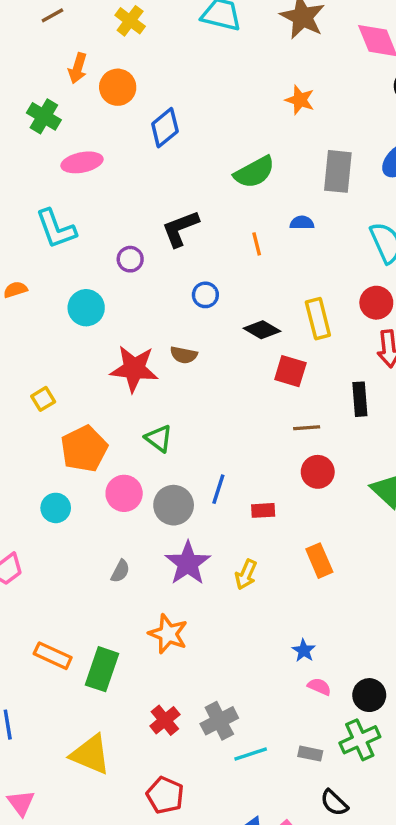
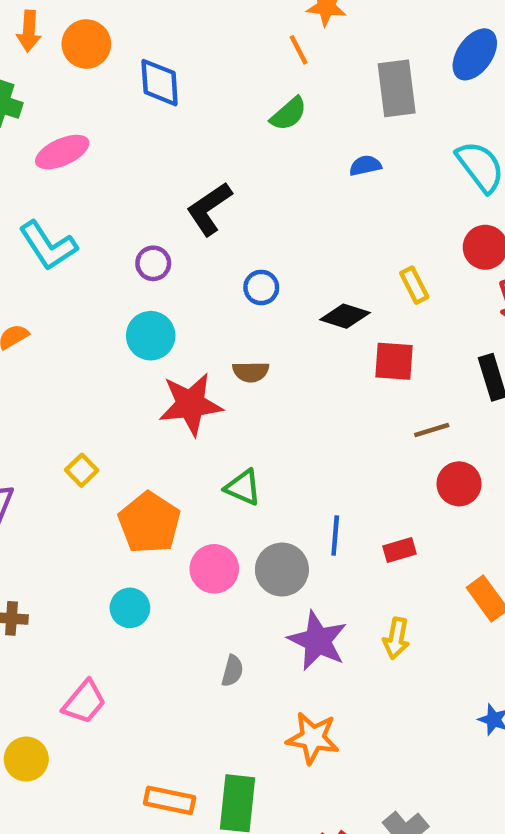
blue diamond: (165, 128) -> (160, 83), turned -42
green semicircle: (254, 172) -> (289, 114), size x0.7
orange line: (257, 244) -> (299, 50), moved
cyan circle: (86, 308) -> (151, 336), moved
yellow rectangle: (318, 319) -> (414, 285), size x0.7

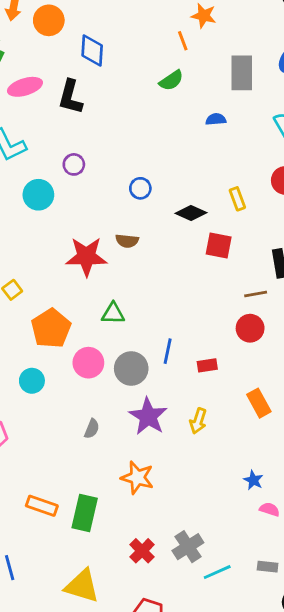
black L-shape: (209, 209) -> (70, 97), moved, turned -48
cyan circle: (151, 336) -> (38, 195), moved
brown line: (432, 430) -> (256, 294), moved
green triangle: (243, 487) -> (113, 313), turned -30

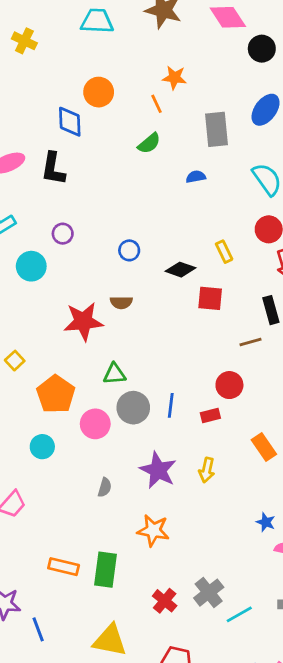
orange circle: (49, 20) -> (99, 92), moved
red circle: (250, 328) -> (229, 385), moved
gray circle: (131, 368) -> (133, 408), moved

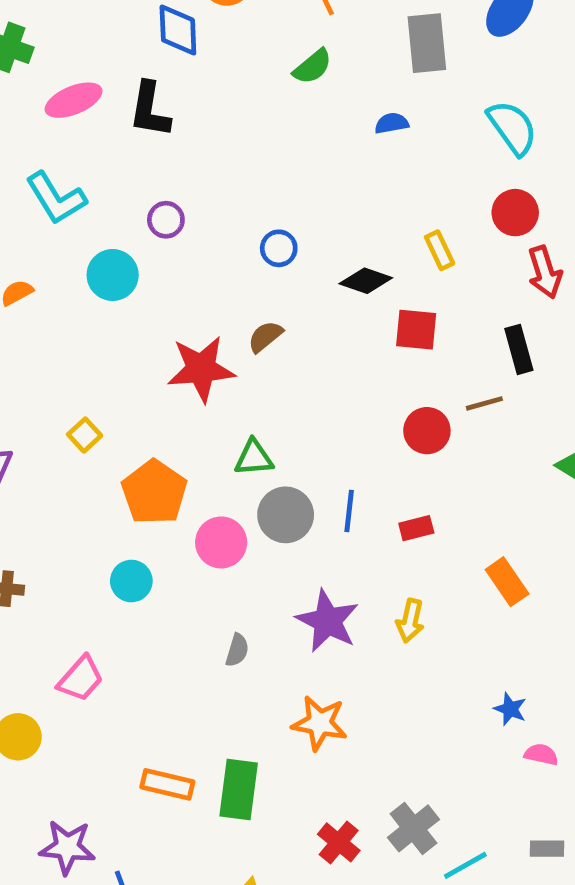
brown semicircle: (121, 302) -> (265, 337), turned 140
red circle: (229, 385) -> (427, 431), moved

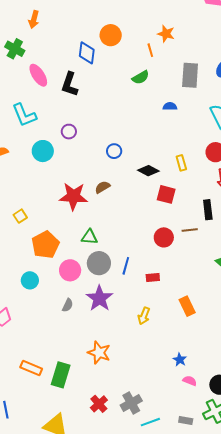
pink ellipse: (74, 100) -> (38, 75), turned 70
purple star: (328, 621) -> (99, 298), moved
gray semicircle: (237, 650) -> (68, 305), moved

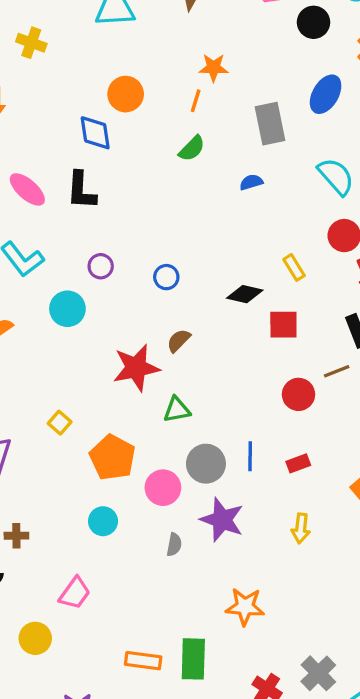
orange line: (150, 50) -> (196, 101), turned 48
blue circle: (114, 151) -> (166, 277), moved
green triangle: (89, 237) -> (177, 410), moved

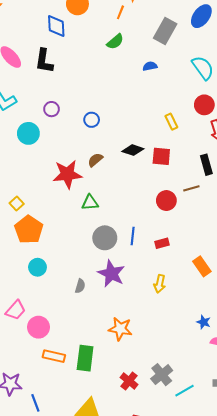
gray rectangle: (270, 124) -> (165, 31), turned 35
black diamond: (245, 294) -> (133, 150), moved
orange pentagon: (113, 457) -> (29, 230), moved
pink circle: (163, 488) -> (38, 327), moved

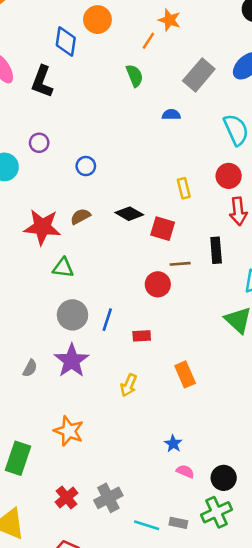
green semicircle: (115, 42) -> (135, 76), turned -84
brown line: (191, 188) -> (180, 264), moved
cyan line: (184, 391) -> (147, 525), moved, turned 36

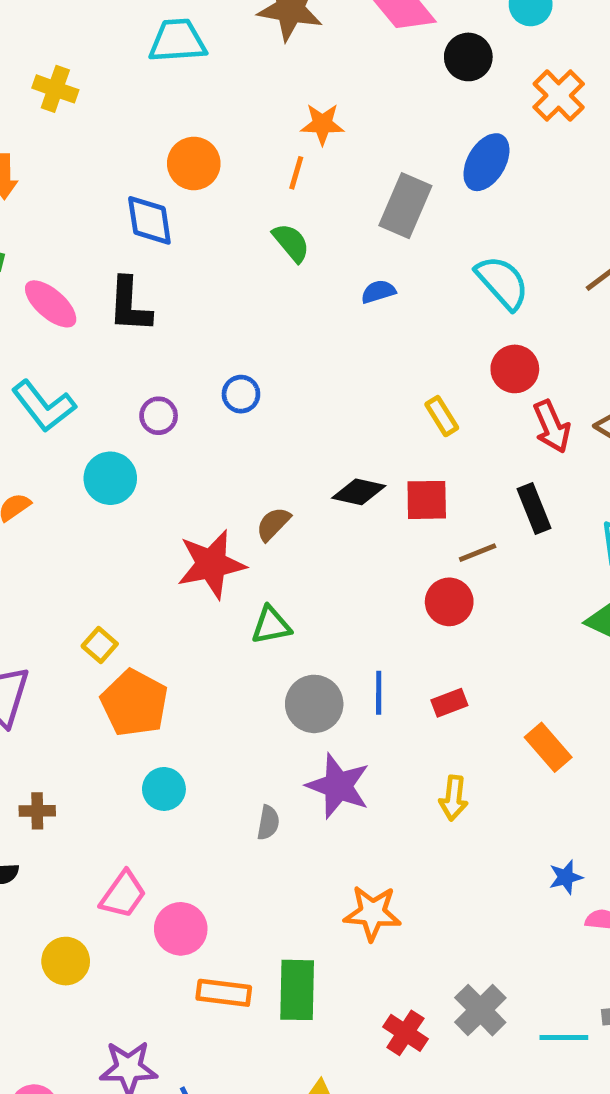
blue circle: (86, 166) -> (241, 394), moved
blue star: (173, 444) -> (566, 877), turned -30

